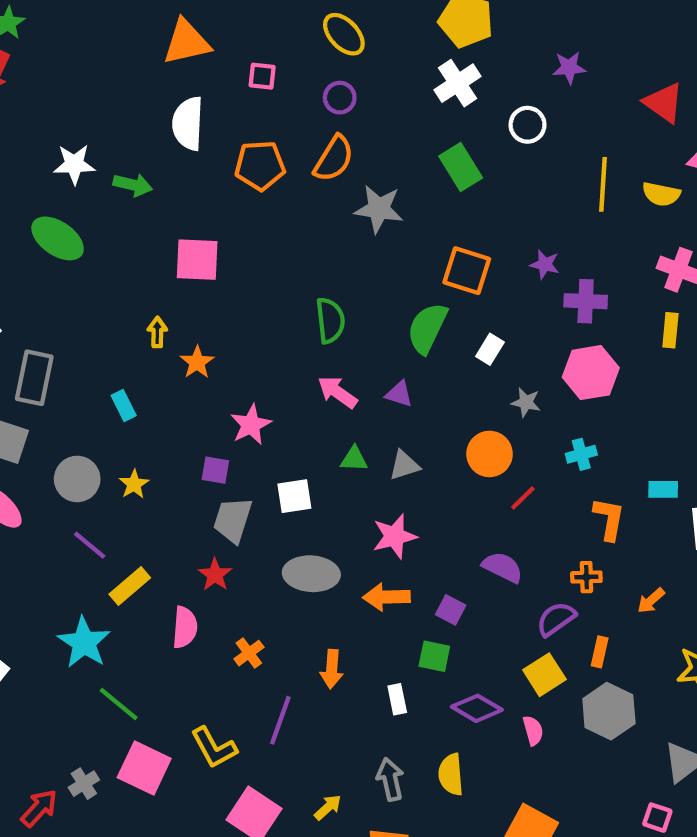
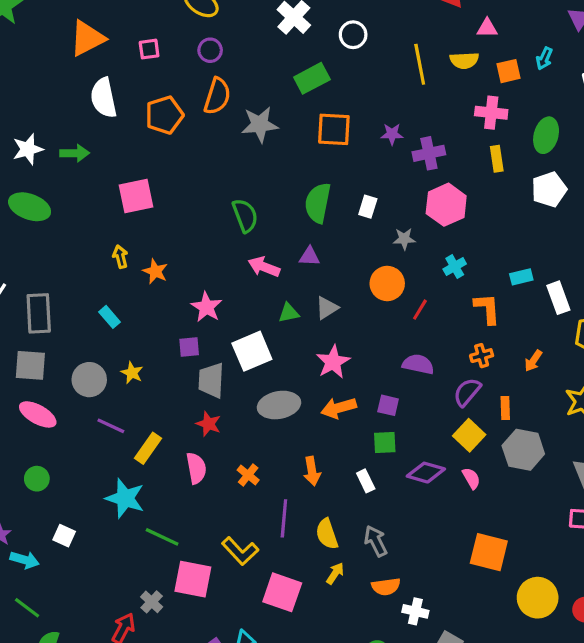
green rectangle: (461, 167) -> (312, 78), turned -72
orange square: (467, 271) -> (334, 129), moved
white square: (294, 496) -> (252, 351), size x1.4
yellow semicircle: (451, 774) -> (327, 534), moved

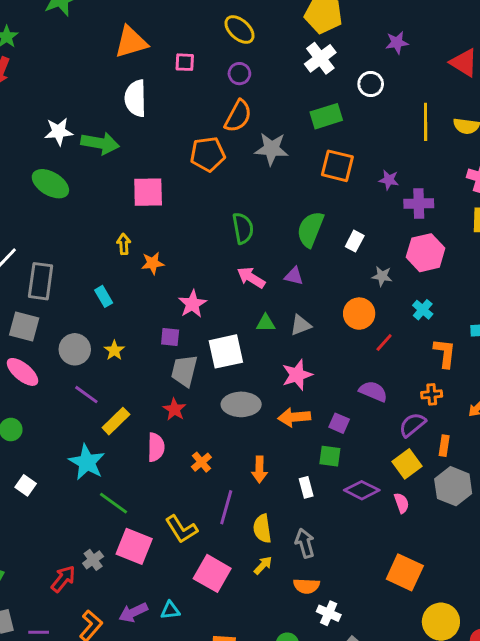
orange pentagon: (164, 115) -> (208, 154), moved
green arrow: (75, 153) -> (100, 143), size x1.4
cyan cross: (455, 266) -> (423, 310), turned -30
orange star: (155, 271) -> (153, 263), turned 30

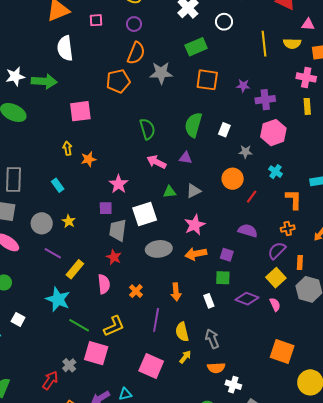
yellow L-shape: (181, 529) -> (114, 326), moved, turned -75

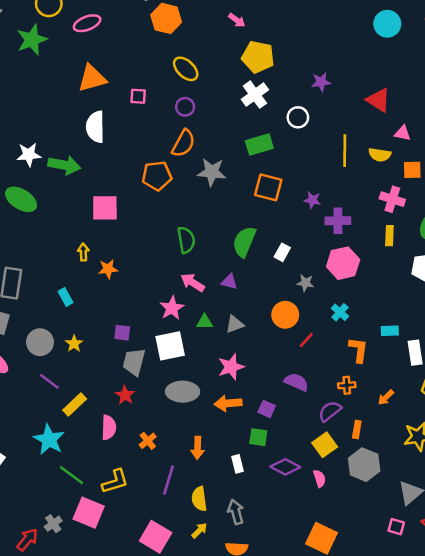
pink star: (119, 184) -> (172, 308), moved

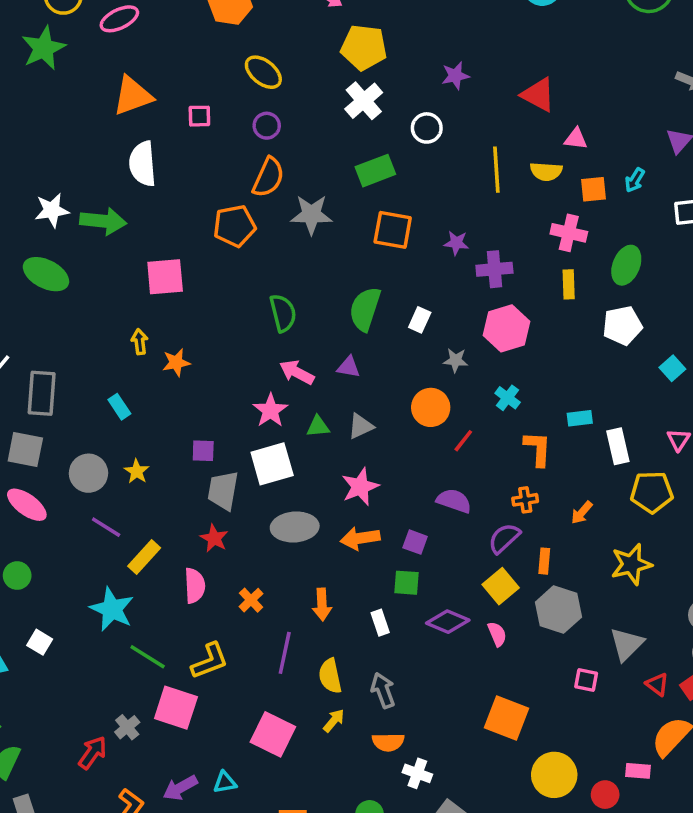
pink square: (396, 527) -> (586, 680), moved

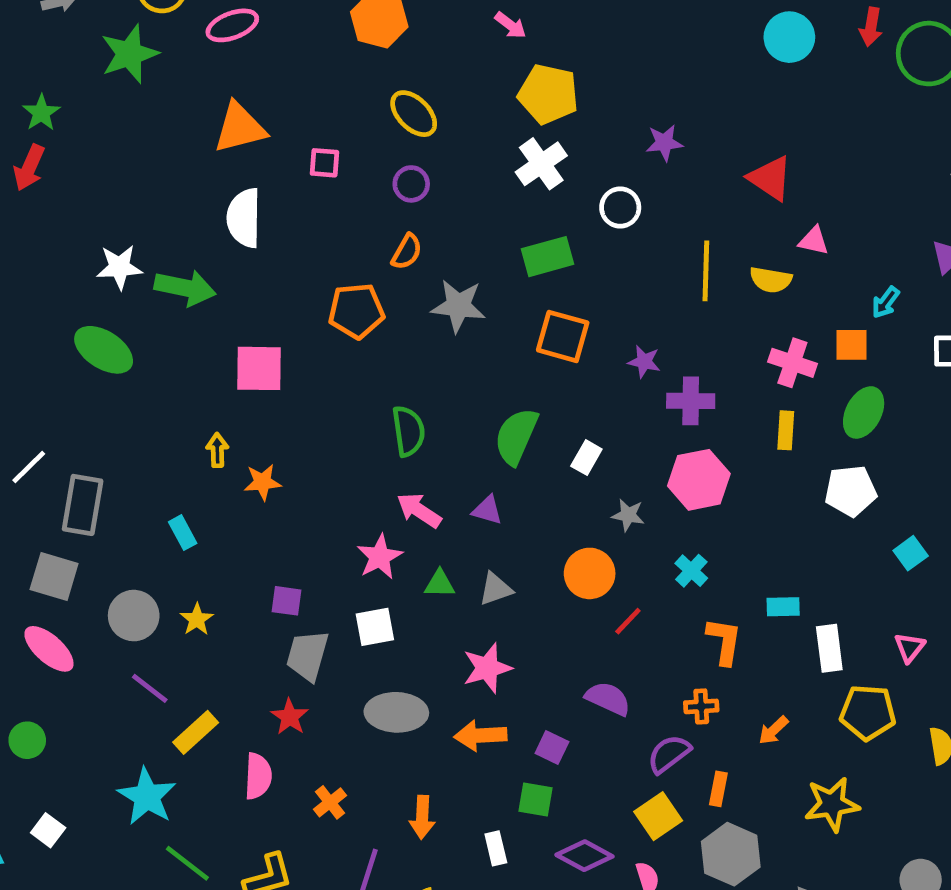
orange semicircle: (268, 177) -> (407, 252), size x0.7
orange square: (593, 189) -> (851, 345), moved
white square: (272, 464) -> (375, 627), size x0.7

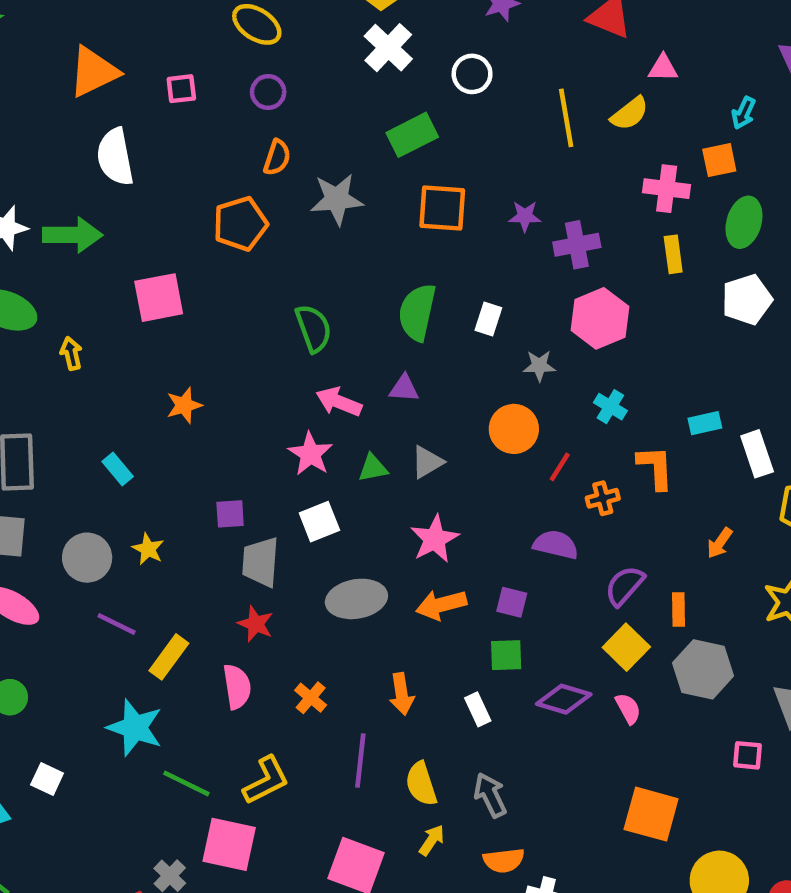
yellow semicircle: (771, 280) -> (630, 114), turned -36
yellow arrow: (217, 450) -> (71, 354), moved
orange cross: (701, 706) -> (603, 498), moved

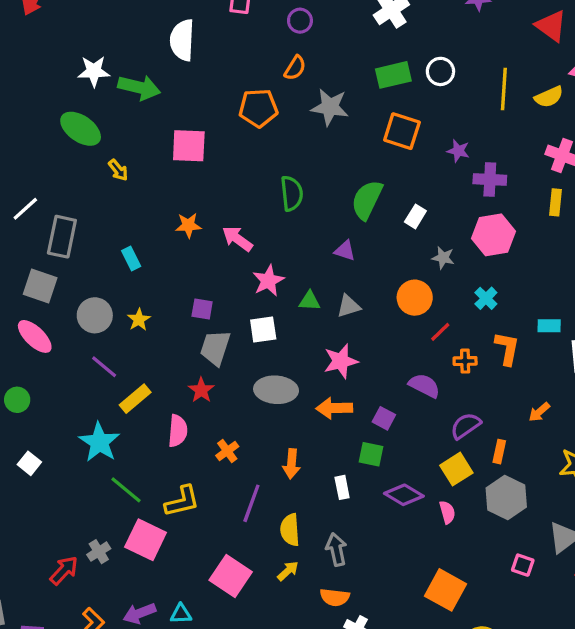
white circle: (472, 74) -> (440, 71), moved
yellow arrow: (71, 354) -> (118, 170), turned 140
pink arrow: (339, 402) -> (237, 239), moved

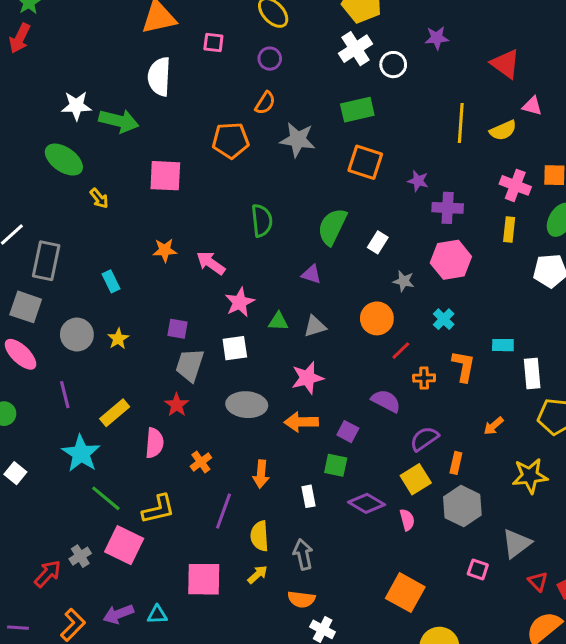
white circle: (440, 71) -> (393, 65), moved
purple line: (104, 367) -> (65, 395), moved, turned 36
pink square: (231, 576) -> (204, 579), turned -33

